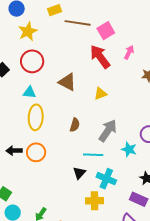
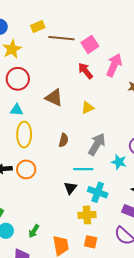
pink arrow: (129, 52) -> (114, 65), size x1.6
red arrow: (100, 57) -> (85, 71), size x0.7

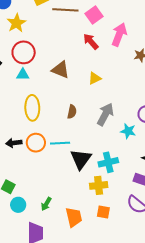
cyan triangle: (17, 110) -> (23, 75), moved
cyan line: (83, 169) -> (60, 143), moved
black triangle: (70, 188) -> (81, 159), size x1.6
cyan cross: (98, 192) -> (108, 162), turned -30

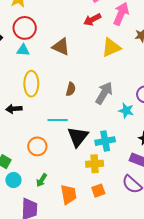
red arrow: (91, 41) -> (92, 20), turned -78
yellow triangle: (95, 78) -> (111, 47), moved, size x1.5
black arrow: (14, 143) -> (14, 109), moved
orange circle: (36, 143) -> (37, 146), moved
orange square: (103, 212) -> (98, 191), turned -32

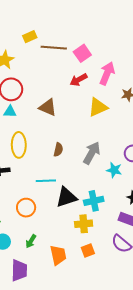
black triangle: (78, 137) -> (66, 197), turned 35

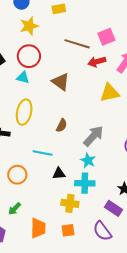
brown line: (54, 48) -> (77, 44), moved
cyan star: (114, 170) -> (88, 160), moved
black triangle: (66, 197) -> (59, 174), size x0.6

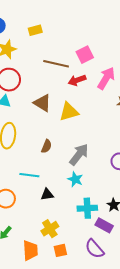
yellow triangle: (110, 93) -> (69, 112), moved
cyan cross: (85, 183) -> (87, 208), moved
yellow cross: (70, 203) -> (50, 229), moved, turned -36

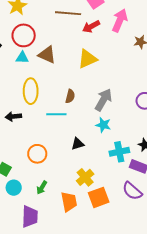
brown triangle: (42, 103) -> (47, 55), moved
cyan line: (29, 175) -> (56, 114), moved
orange square: (60, 250) -> (99, 197), size x1.5

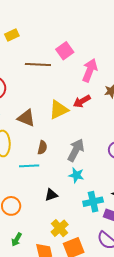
red arrow: (91, 27) -> (82, 101), moved
brown triangle: (47, 55) -> (26, 118), moved

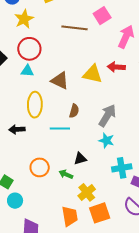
red arrow: (82, 101) -> (116, 67), turned 30
yellow triangle: (59, 110) -> (93, 74), turned 35
green arrow: (17, 240) -> (66, 174), moved, turned 80

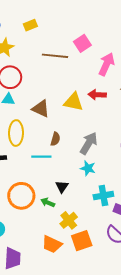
black triangle: (80, 159) -> (62, 187), turned -40
orange circle: (40, 167) -> (21, 196), size x1.4
orange trapezoid: (70, 216) -> (52, 244), turned 125

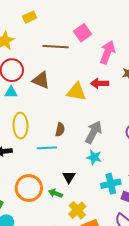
brown triangle: (41, 109) -> (41, 80), moved

